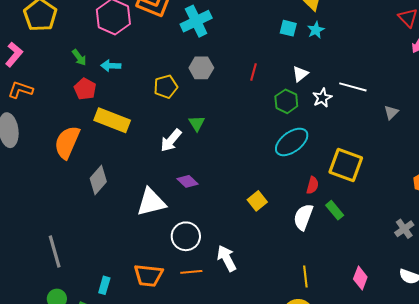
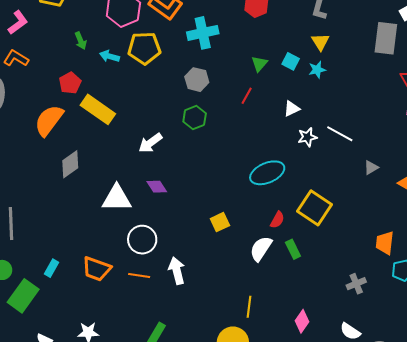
yellow pentagon: (166, 87) -> (144, 48), moved, size x1.4
red pentagon: (85, 89) -> (70, 83), moved
green hexagon: (286, 101) -> (195, 118), moved
green triangle: (197, 123) -> (259, 64), moved

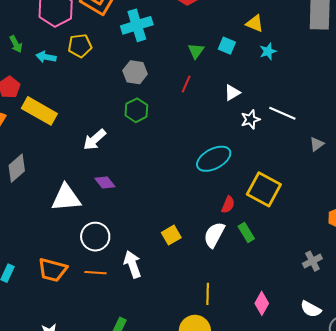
yellow triangle: (320, 42) -> (255, 23), turned -30
yellow pentagon: (144, 48) -> (80, 46), size x0.7
cyan star: (317, 70) -> (268, 51), moved
yellow square: (220, 222) -> (171, 235), moved

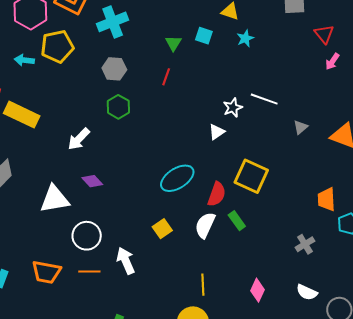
yellow pentagon: (80, 46) -> (57, 46), size x1.4
white triangle: (232, 93) -> (217, 132), moved
cyan ellipse: (214, 159) -> (177, 178), moved
red semicircle: (228, 205) -> (217, 194), size x1.4

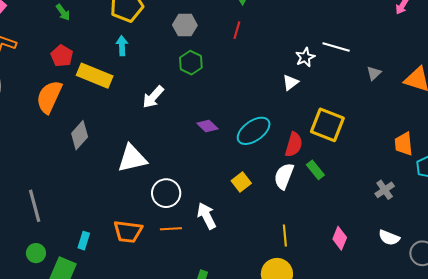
cyan arrow: (24, 60) -> (122, 46), moved, turned 84
purple diamond: (92, 181) -> (207, 126), moved

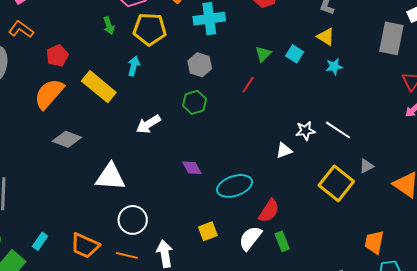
green arrow: (63, 12) -> (109, 26), moved
red pentagon: (62, 56) -> (57, 56), moved
yellow square: (327, 125) -> (336, 183), moved
gray diamond: (80, 135) -> (67, 139), turned 52

